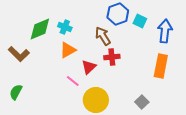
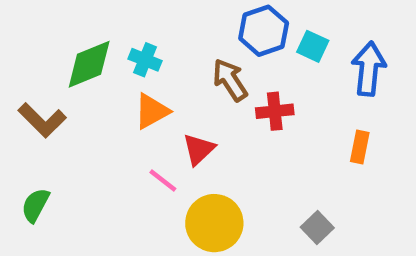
red cross: (112, 57) -> (275, 111), moved
orange rectangle: (161, 66) -> (360, 147), size x0.6

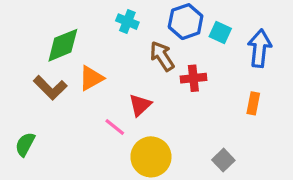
cyan cross: (145, 60) -> (127, 22), moved
orange triangle: (152, 111) -> (91, 78), moved
brown L-shape: (42, 120) -> (50, 88), moved

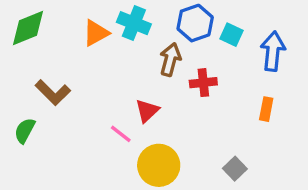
cyan cross: (127, 22) -> (134, 23), size x1.4
green diamond: (63, 45) -> (28, 28), moved
brown arrow: (162, 56) -> (170, 59), turned 48
orange triangle: (91, 78) -> (96, 33), moved
green semicircle: (25, 144) -> (25, 131), moved

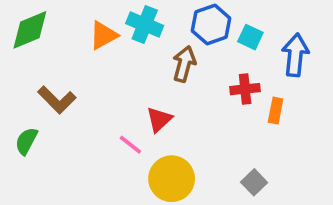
red cross: (203, 83) -> (245, 89), moved
orange rectangle: (266, 109) -> (276, 111), moved

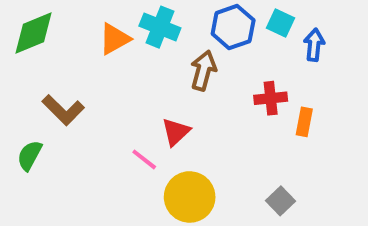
cyan square: (250, 37) -> (281, 23), moved
blue arrow: (295, 55) -> (314, 45), moved, size x0.7

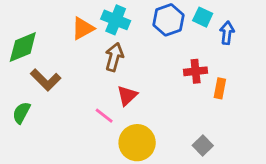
green diamond: (33, 33) -> (23, 47), moved
brown arrow: (203, 71) -> (114, 57), moved

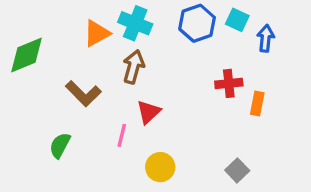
brown L-shape: (46, 80) -> (83, 93), moved
green semicircle: (21, 113) -> (60, 145), moved
pink line: (104, 116) -> (122, 135), turned 66
yellow circle: (137, 143) -> (160, 167), size x0.7

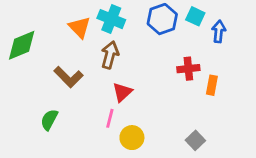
orange triangle: (97, 33) -> (80, 27), turned -45
pink line: (122, 135) -> (110, 118), moved

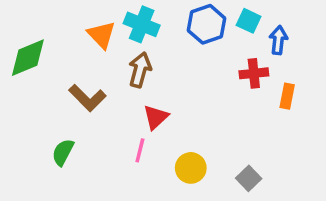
red cross: (188, 69) -> (254, 73), moved
orange rectangle: (212, 85) -> (287, 96), moved
yellow circle: (132, 138) -> (191, 168), moved

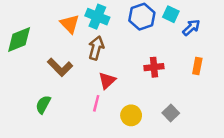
blue arrow: (278, 40) -> (191, 27), turned 42
red cross: (254, 73) -> (154, 67), moved
gray square: (249, 178) -> (171, 113), moved

